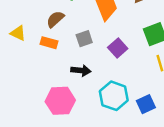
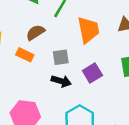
black arrow: (81, 71) -> (61, 81), moved

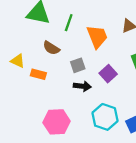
brown semicircle: (35, 32) -> (51, 48), turned -105
orange rectangle: (25, 55) -> (38, 74), moved

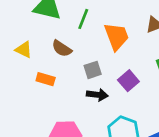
yellow triangle: (18, 61) -> (24, 50), moved

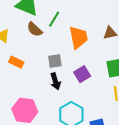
brown semicircle: (62, 49) -> (35, 29), moved
black arrow: (97, 95) -> (55, 81), turned 56

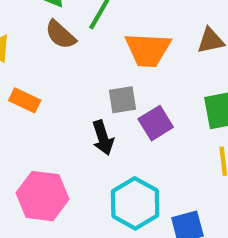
orange trapezoid: (78, 37) -> (148, 50), turned 105
gray square: (55, 61) -> (122, 100), moved

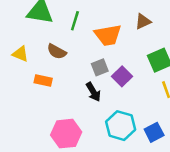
brown semicircle: (60, 35) -> (57, 51), moved

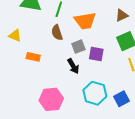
brown triangle: (143, 22) -> (122, 15), moved
brown semicircle: (57, 51) -> (57, 33), moved, turned 42
purple square: (122, 76) -> (96, 54), turned -35

